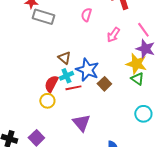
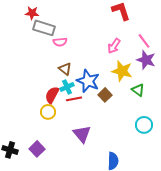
pink semicircle: (86, 15) -> (60, 42), moved, turned -112
yellow star: (136, 64) -> (122, 71), moved

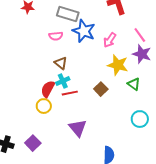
gray rectangle: (44, 28) -> (68, 14), moved
blue star: (88, 81) -> (84, 31), moved

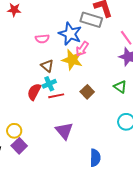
gray rectangle: (68, 14) -> (91, 20), moved
pink arrow: (110, 40) -> (82, 49), moved
yellow star: (118, 65) -> (72, 60), moved
yellow circle: (44, 106) -> (14, 131), moved

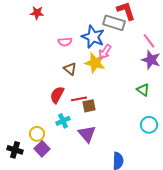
cyan cross: (49, 84) -> (63, 121), moved
brown square: (87, 92) -> (89, 106), moved, turned 32

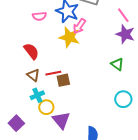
brown triangle: (70, 69) -> (33, 75), moved
red semicircle: (57, 95) -> (31, 51), moved, turned 114
yellow circle: (37, 134) -> (46, 107), moved
purple triangle: (87, 134) -> (61, 120), moved

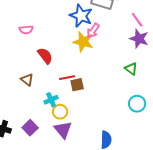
pink semicircle: (39, 16) -> (26, 30), moved
brown triangle: (33, 75) -> (27, 80), moved
purple triangle: (61, 120) -> (63, 130), moved

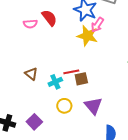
red semicircle: (45, 56) -> (49, 18), moved
cyan cross: (51, 100) -> (55, 82), moved
purple triangle: (63, 130) -> (93, 106), moved

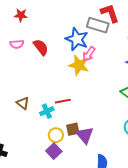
pink semicircle: (30, 24) -> (17, 44), moved
brown square: (81, 79) -> (73, 129), moved
purple square: (34, 122) -> (54, 151), moved

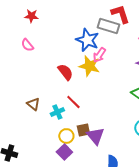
pink semicircle: (17, 44) -> (27, 45), turned 56
red semicircle: (41, 47) -> (65, 72), moved
red line: (63, 101) -> (73, 102), turned 56

